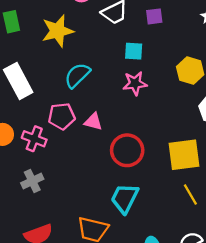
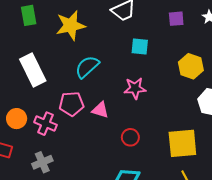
purple square: (154, 16) -> (176, 19), moved
pink star: (135, 83) -> (135, 88), moved
red circle: (127, 150) -> (130, 137), size x0.6

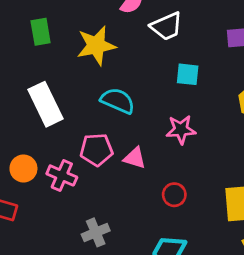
cyan semicircle: (87, 67) -> (118, 101), turned 65
gray cross: (42, 162) -> (96, 232), moved

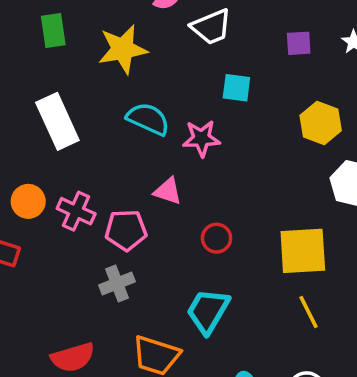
pink star: (181, 130) -> (201, 138), moved
pink pentagon: (97, 150) -> (126, 230), moved

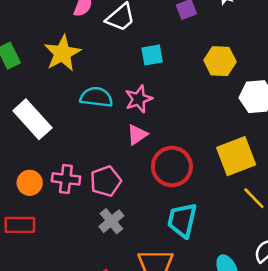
pink triangle: (168, 191) -> (137, 135), moved, turned -35
red circle: (217, 238) -> (172, 166), size x1.8

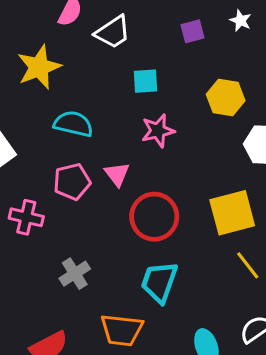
pink star: (139, 99) -> (158, 131), moved
pink triangle: (137, 135) -> (117, 174), turned -40
pink pentagon: (106, 181) -> (72, 182), moved

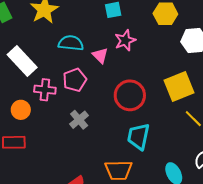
pink triangle: (117, 174) -> (100, 56), moved
pink cross: (26, 217) -> (45, 90), moved
gray cross: (75, 274) -> (79, 120), moved

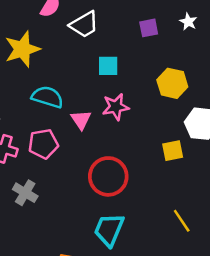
yellow square: (179, 86) -> (173, 151), moved, size x0.6
gray cross: (79, 120) -> (25, 193), moved, turned -30

